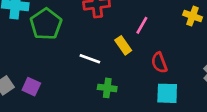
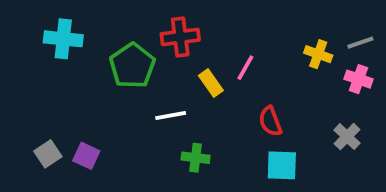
green pentagon: (46, 24) -> (132, 66), moved
yellow rectangle: (123, 45) -> (211, 83), moved
white line: (90, 59) -> (171, 116), turned -30

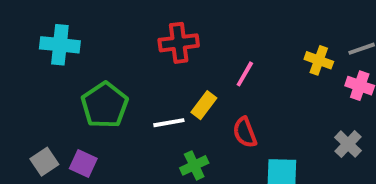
green pentagon: (132, 66) -> (105, 105), moved
yellow rectangle: (211, 83) -> (204, 105), moved, turned 72
red semicircle: (270, 121) -> (245, 132), moved
green cross: (196, 158) -> (194, 165), turned -32

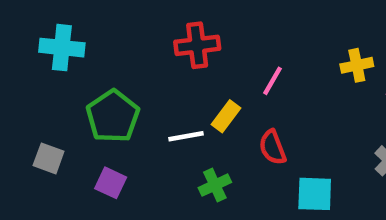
yellow cross: (319, 60) -> (357, 65), turned -32
gray square: (44, 162) -> (49, 158), moved, turned -36
purple square: (83, 164) -> (111, 183), moved

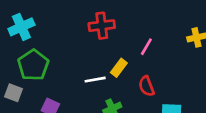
cyan cross: (62, 48) -> (21, 27), turned -30
green pentagon: (113, 116) -> (33, 65), moved

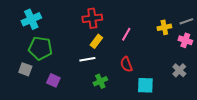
green pentagon: (33, 65) -> (40, 48), turned -30
yellow rectangle: (119, 68) -> (96, 41), moved

